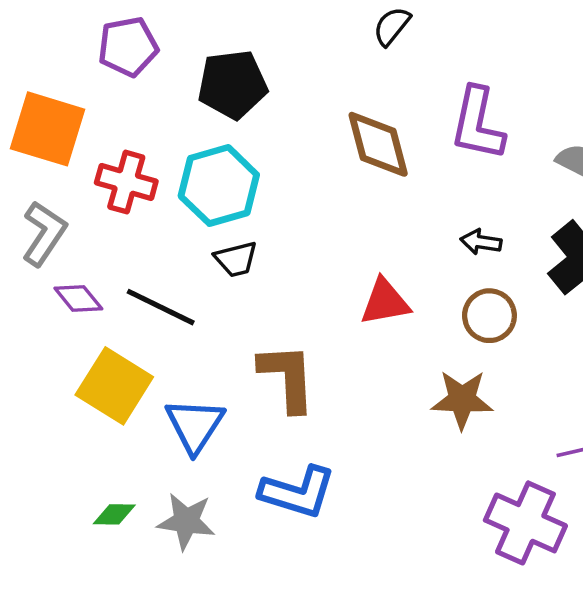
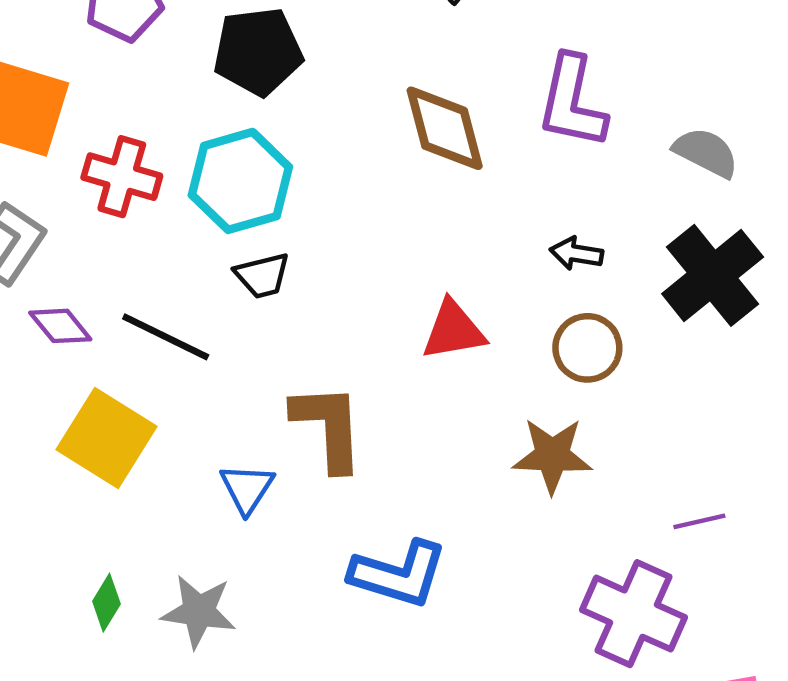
blue triangle: (195, 425) -> (247, 488), moved, size x0.7
blue L-shape: (298, 492) -> (399, 574), moved
green diamond: (114, 514) -> (106, 603), turned -60

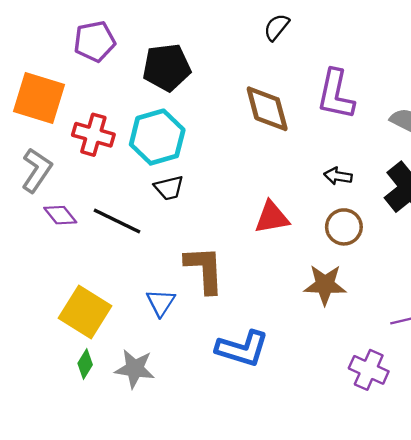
yellow square: (106, 438) -> (85, 312), moved
purple cross: (634, 614) -> (369, 370), size x0.7

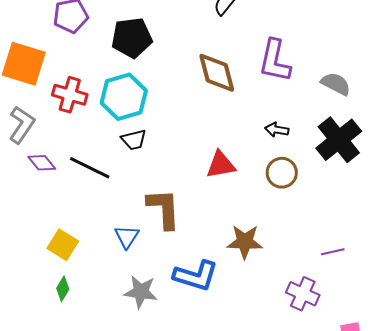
brown star: (325, 285) -> (245, 242), moved
yellow square: (85, 312) -> (63, 245), size x0.7
gray star: (135, 369) -> (141, 292), moved

